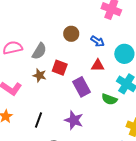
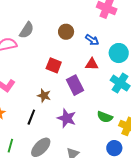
gray semicircle: (39, 51) -> (27, 30), moved
brown star: (40, 75) -> (44, 96), moved
green semicircle: (109, 99) -> (105, 117), moved

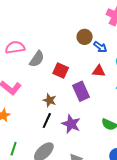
gray semicircle: (27, 30) -> (37, 59), moved
brown circle: (66, 32) -> (85, 37), moved
black line: (31, 117) -> (47, 120), moved

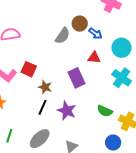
gray semicircle: (37, 59) -> (63, 36), moved
red square: (61, 71) -> (29, 69), moved

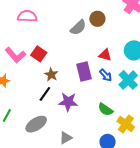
blue arrow: (95, 33) -> (106, 75), moved
purple star: (67, 111) -> (68, 102), turned -30

